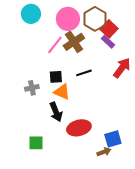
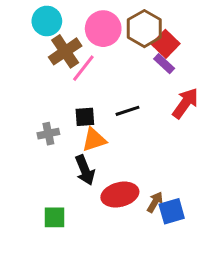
brown cross: (74, 42) -> (65, 51), moved
orange triangle: (62, 92) -> (94, 140), turned -42
brown arrow: (104, 152) -> (155, 202), moved, turned -40

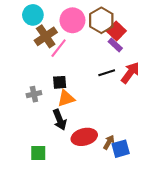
black line: (128, 111) -> (107, 73), moved

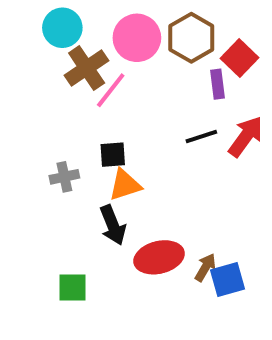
red square: (116, 31) -> (240, 58), moved
purple rectangle: (115, 45) -> (217, 84), turned 40

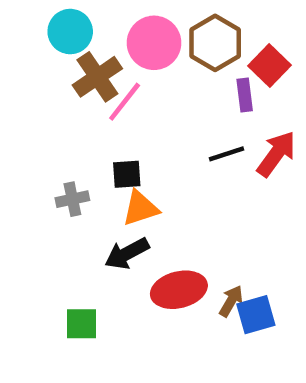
black arrow: (113, 225) -> (127, 253), turned 84

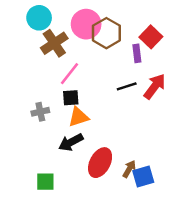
brown hexagon: (215, 43) -> (106, 33), moved
pink line: (125, 102) -> (70, 74), moved
red ellipse: (179, 290) -> (100, 163), turned -48

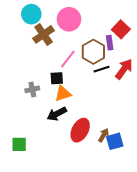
brown hexagon: (106, 33) -> (93, 52), moved
pink line: (70, 74) -> (68, 59), moved
green square: (45, 182) -> (19, 144), moved

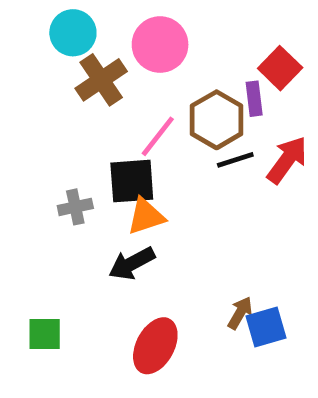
black square: (57, 78) -> (132, 181), size x1.5
red ellipse: (80, 130) -> (155, 346), moved

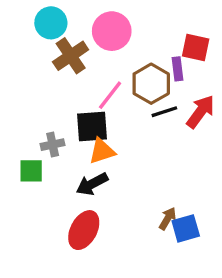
red square: (280, 68) -> (196, 48), turned -32
green square: (45, 334) -> (31, 171), moved
red ellipse: (155, 346) -> (84, 230), moved

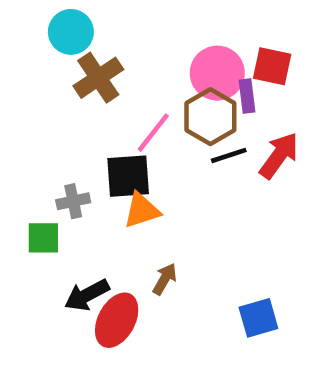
pink circle: (112, 31) -> (217, 73), moved
black arrow: (92, 184) -> (87, 295), moved
brown arrow: (168, 219) -> (165, 279), moved

